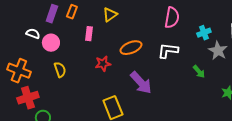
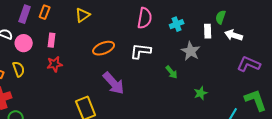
cyan cross: (204, 33) -> (177, 24), moved
pink rectangle: (89, 34) -> (52, 40), moved
red star: (103, 64) -> (55, 64), moved
yellow semicircle: (60, 70) -> (19, 69), moved

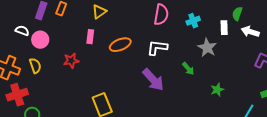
pink rectangle: (52, 40) -> (90, 37), moved
purple arrow: (114, 83) -> (153, 80), moved

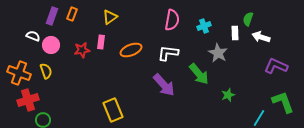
red star: (71, 61) -> (82, 50), moved
green arrow: (188, 69) -> (199, 74), size x1.6

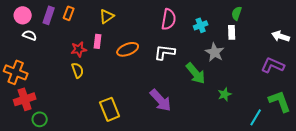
green semicircle: (248, 19) -> (237, 13), moved
white arrow: (261, 37) -> (281, 36), moved
pink circle: (51, 45) -> (23, 15), moved
yellow semicircle: (46, 71) -> (78, 70), moved
purple arrow: (164, 85) -> (161, 100), moved

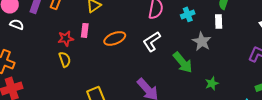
white L-shape: (165, 52) -> (152, 41), turned -40

